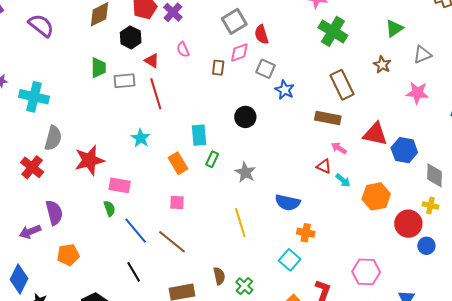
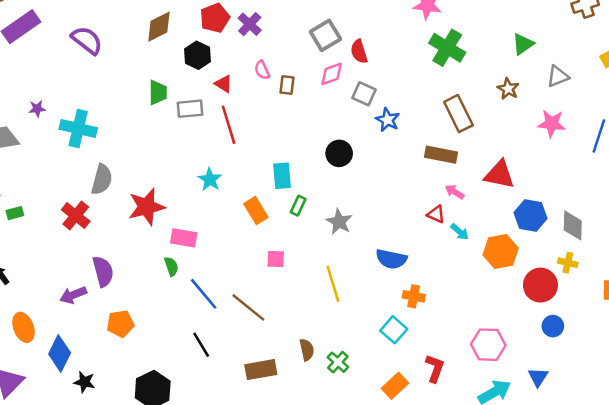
brown rectangle: (218, 68) -> (287, 85), moved
blue hexagon: (404, 150) -> (530, 216), moved
pink square: (177, 202) -> (276, 259), moved
blue circle: (426, 246) -> (553, 326), moved

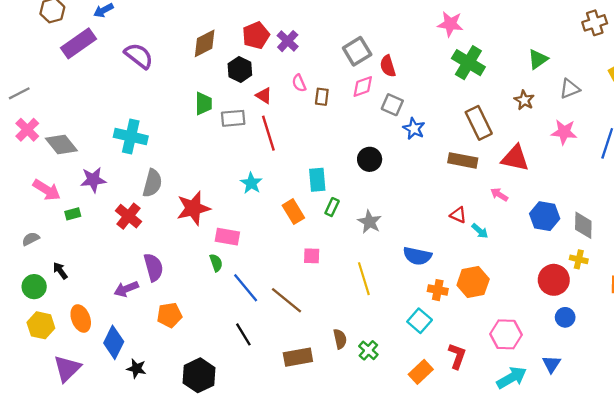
purple star: (37, 109) -> (93, 180), moved, size x1.6
red triangle: (499, 175) -> (515, 158), moved
pink arrow: (455, 192) -> (499, 195), moved
orange hexagon: (501, 252) -> (473, 282), moved

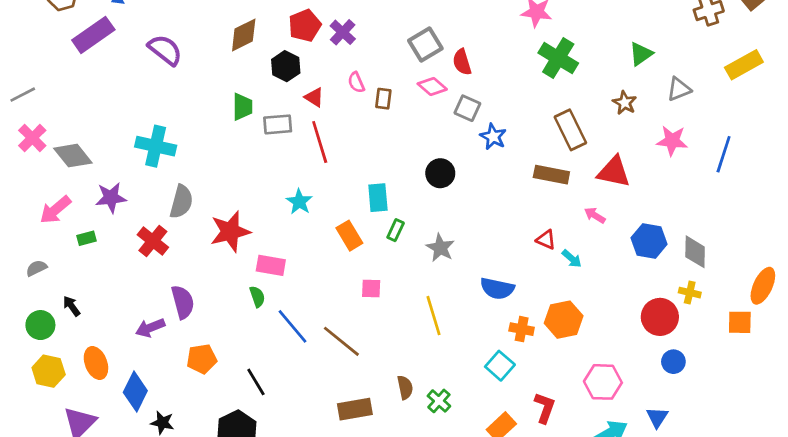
pink diamond: (363, 87) -> (432, 86), turned 60
pink arrow: (47, 190) -> (55, 210), turned 108
black line: (243, 334) -> (256, 382), moved

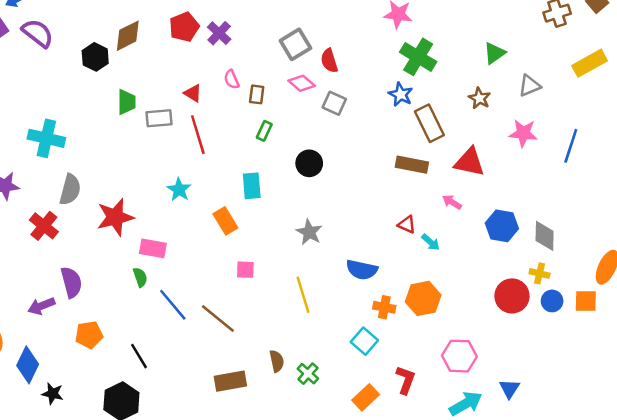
purple semicircle: (165, 50) -> (38, 33), moved
black hexagon: (286, 66) -> (95, 57), moved
blue star: (493, 137) -> (401, 94), moved
green rectangle: (396, 230) -> (264, 131), moved
blue circle: (673, 362) -> (552, 301), moved

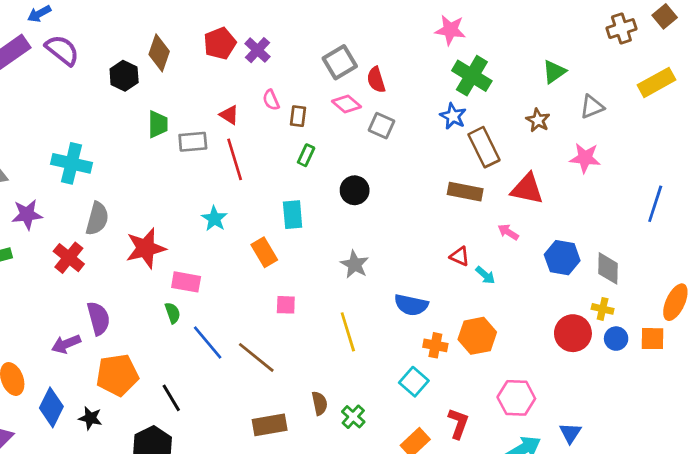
brown diamond: (128, 36) -> (159, 53), turned -44
blue line: (571, 146) -> (655, 204), moved
orange pentagon: (89, 335) -> (117, 375), size x1.4
black star: (53, 394) -> (90, 418), moved

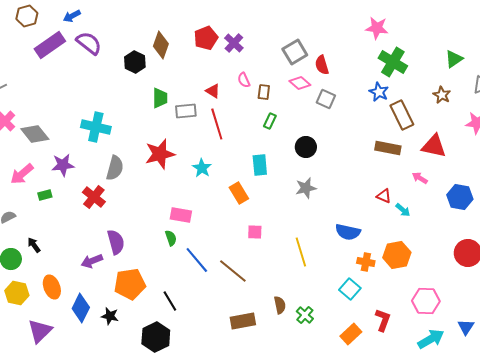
red star: (146, 248) -> (160, 154), moved
gray star: (355, 264) -> (306, 188), moved, turned 30

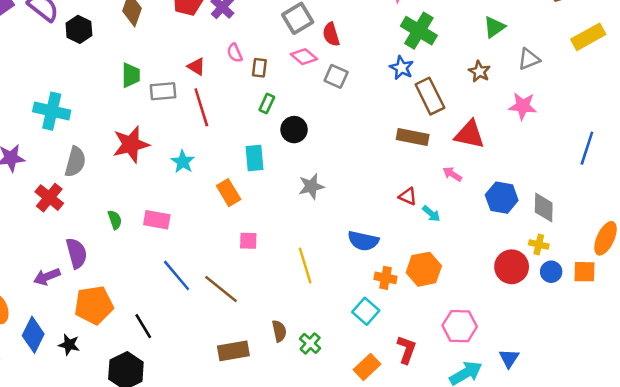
black hexagon: (135, 62) -> (79, 29), moved
black circle: (306, 147) -> (294, 130), moved
green semicircle: (171, 238) -> (115, 220), moved

